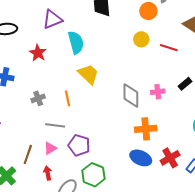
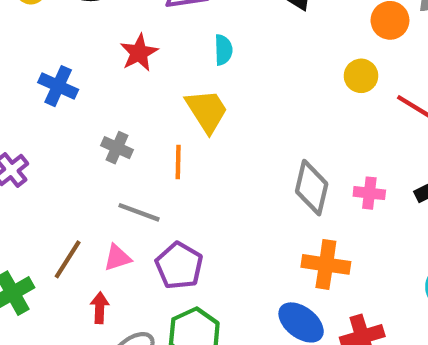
cyan semicircle: (76, 42) -> (223, 50), size x0.6
yellow trapezoid: (88, 74) -> (207, 111), moved
gray cross: (38, 98) -> (117, 148), turned 32

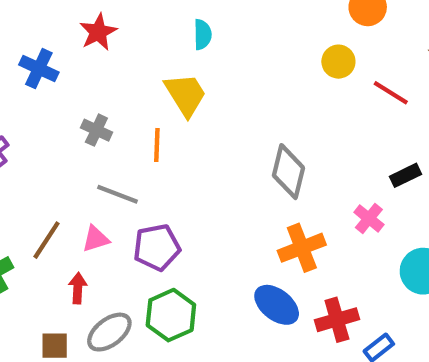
red star: (139, 53) -> (98, 32), moved
pink cross: (369, 193) -> (369, 218), moved, turned 32
orange cross: (326, 264) -> (302, 248), turned -30
purple pentagon: (179, 266) -> (157, 247), turned 30

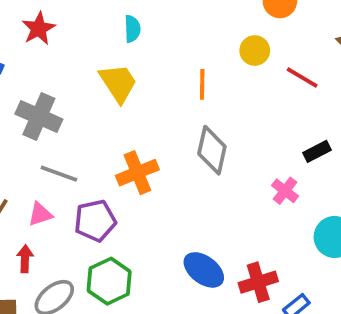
gray cross: (96, 130) -> (39, 117), size x1.6
orange line: (157, 145) -> (202, 84), moved
orange cross: (302, 248) -> (137, 173), moved

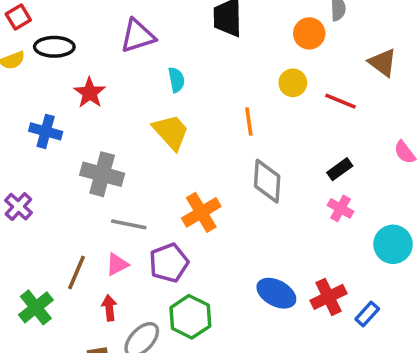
black rectangle: (317, 151) -> (340, 169), moved

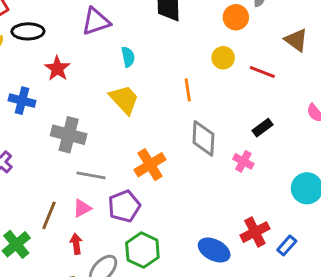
pink cross: (341, 208) -> (243, 161), moved
blue ellipse: (276, 293) -> (214, 250), moved

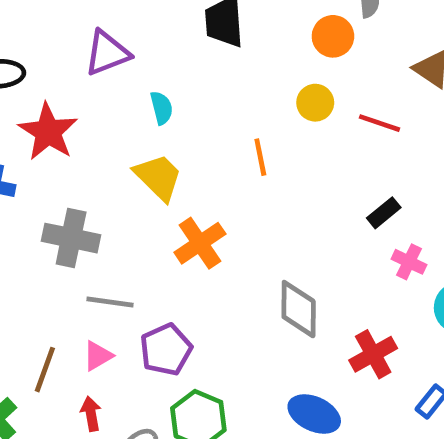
red star: (57, 68) -> (48, 132), size x1.4
gray diamond: (203, 138) -> (299, 309), moved
pink cross: (243, 161) -> (409, 262), moved
orange cross: (150, 165) -> (200, 243), moved
red cross: (255, 232) -> (373, 354), moved

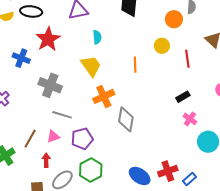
red line: (380, 123) -> (187, 59), turned 54
gray diamond: (299, 309) -> (126, 119), moved
red cross: (373, 354) -> (168, 171), moved

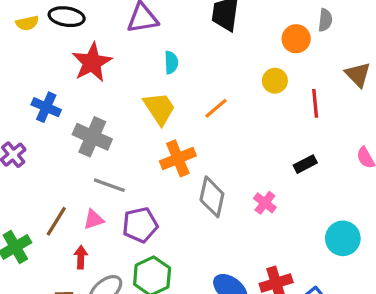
blue cross: (21, 58) -> (46, 107), moved
orange line: (135, 65) -> (216, 108), moved, turned 49
pink cross: (190, 119) -> (265, 203), moved

